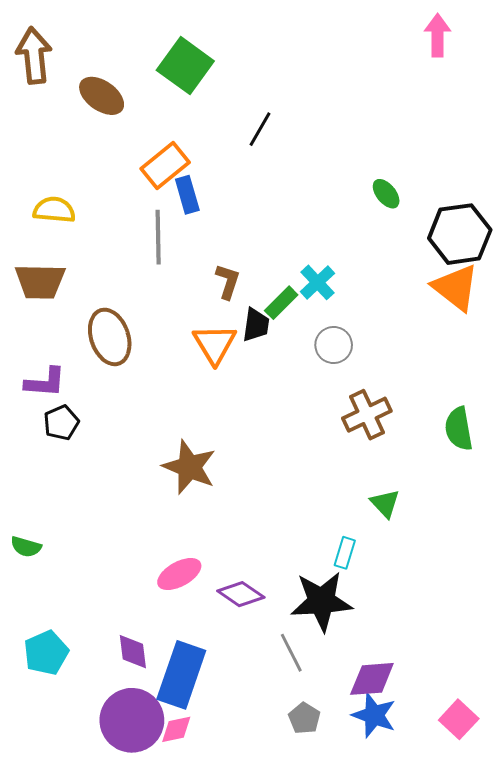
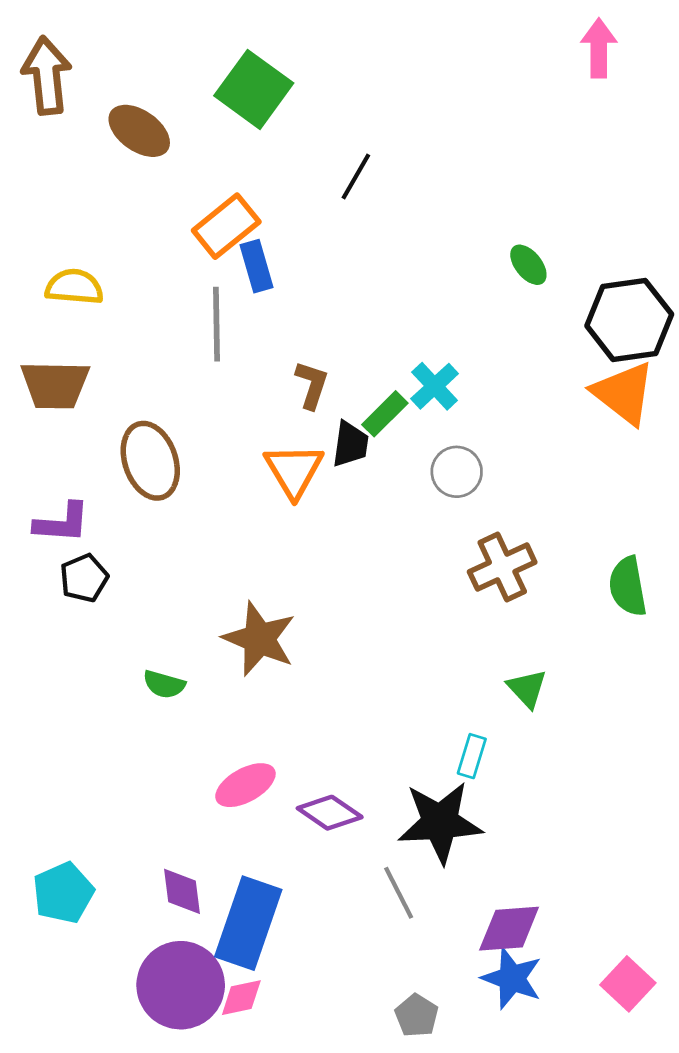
green semicircle: (26, 547) -> (164, 684), moved
gray pentagon: (304, 718) -> (417, 1016), moved

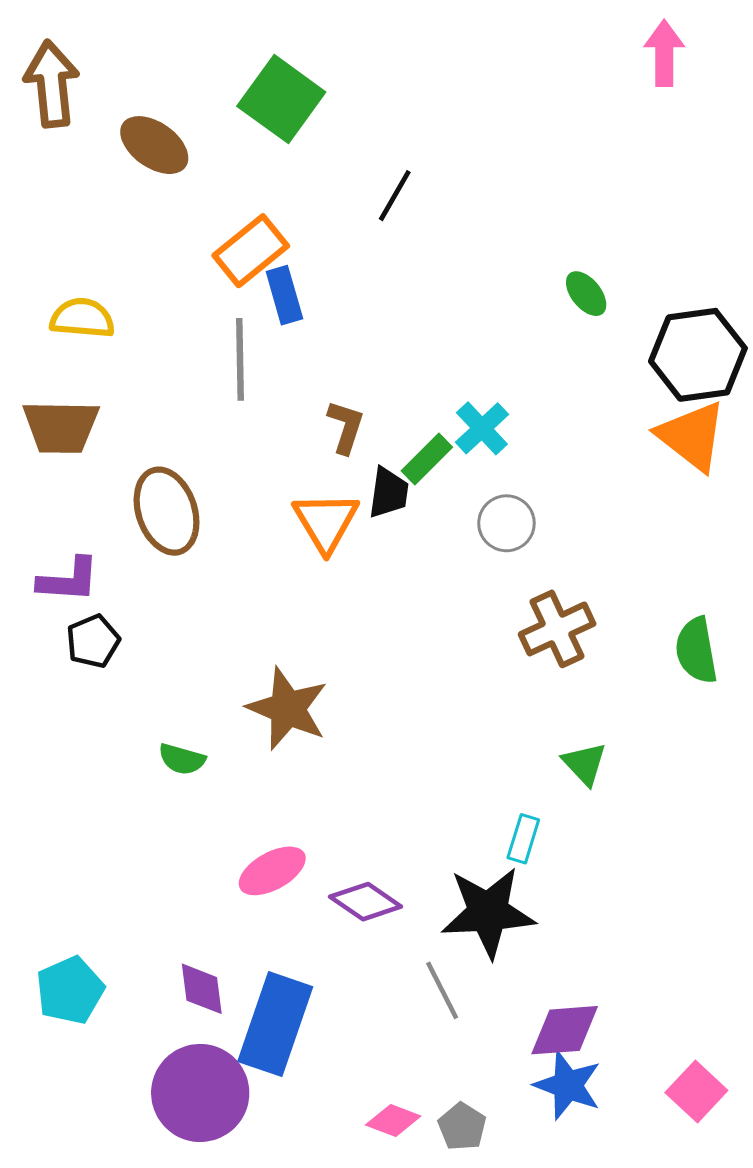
pink diamond: (241, 998) -> (393, 1121), moved, turned 33

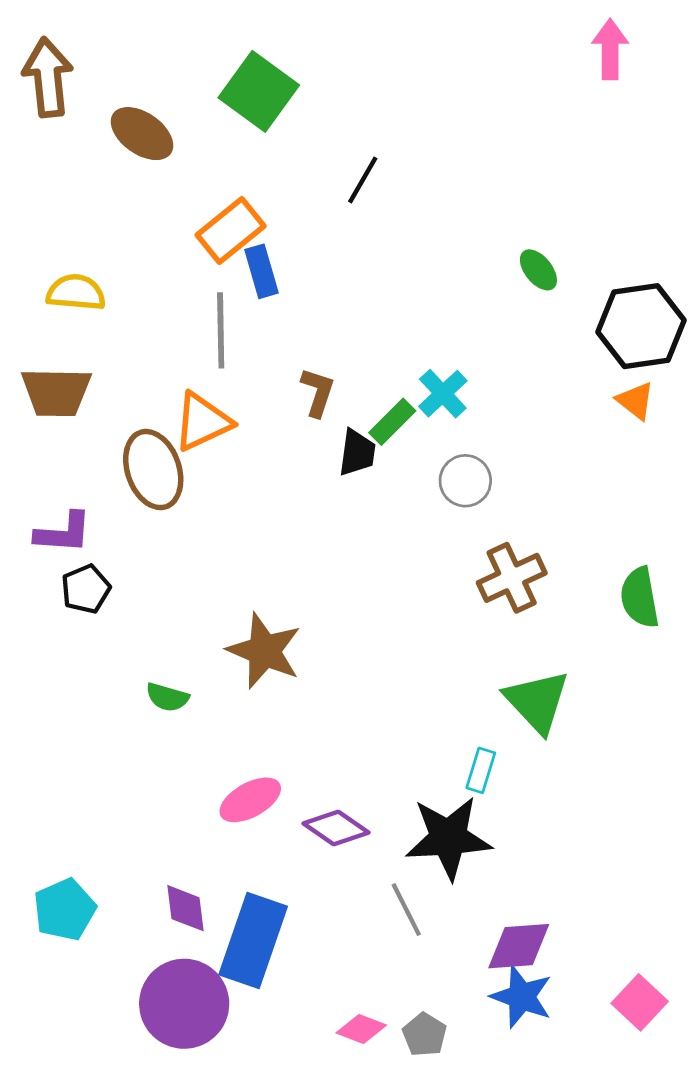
orange triangle: (692, 436) -> (635, 401), size x0.6
orange triangle: (326, 522) -> (202, 422), moved, turned 36
green triangle: (585, 764) -> (537, 701), size x1.6

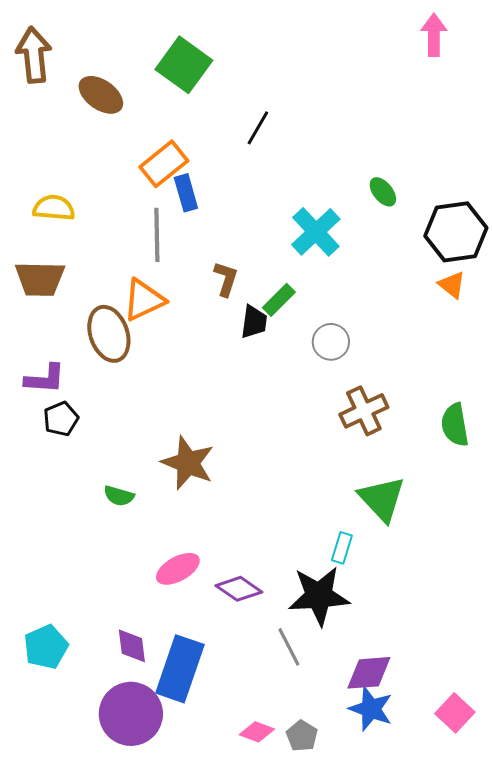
cyan cross: (443, 394) -> (316, 232), moved, size x1.4

